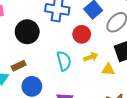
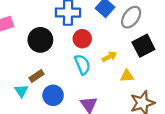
red circle: (82, 34) -> (82, 39), moved
yellow triangle: (108, 70) -> (127, 76), moved

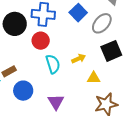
red circle: (82, 39) -> (41, 41), moved
black circle: (40, 40) -> (15, 24), moved

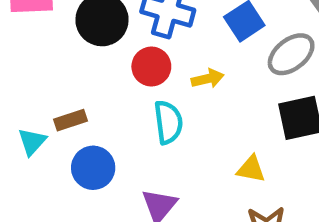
yellow arrow: (79, 59) -> (208, 79), moved

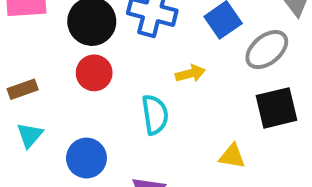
red circle: (151, 67) -> (94, 73), moved
brown rectangle: (71, 120) -> (23, 89), moved

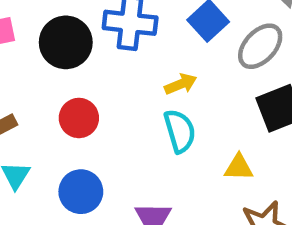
red circle: (94, 73) -> (79, 118), moved
cyan semicircle: (155, 115) -> (180, 131), moved

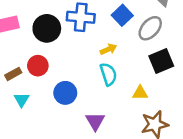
red circle: (79, 118) -> (38, 66), moved
blue circle: (81, 192) -> (65, 93), moved

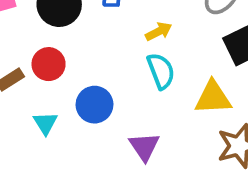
yellow triangle: (140, 93) -> (213, 98), size x1.5
cyan triangle: (22, 100) -> (45, 123), moved

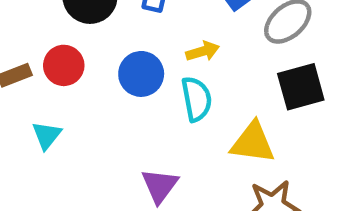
blue circle: (94, 105) -> (141, 74), moved

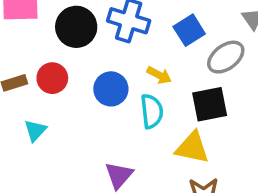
yellow arrow: (203, 51) -> (159, 75), turned 40
black square: (301, 87) -> (210, 104), moved

